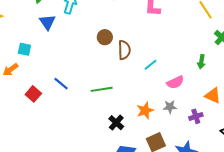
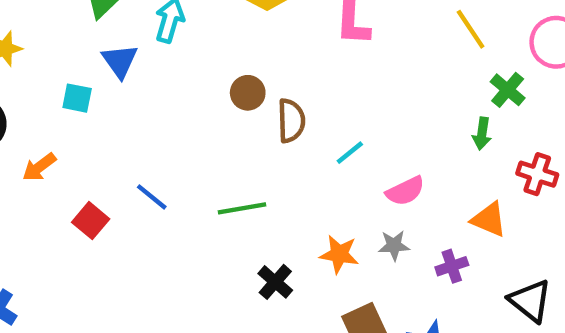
cyan square: (24, 49) -> (77, 98), moved
green arrow: (201, 62) -> (482, 134), moved
orange star: (145, 110) -> (339, 254), turned 30

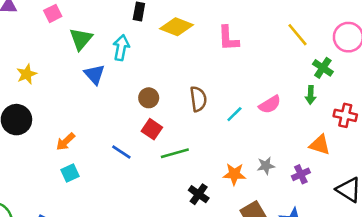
brown circle: (248, 93) -> (149, 98), moved
cyan square: (77, 98) -> (70, 173), moved, turned -30
orange arrow: (39, 167) -> (66, 142), moved
pink semicircle: (405, 191) -> (270, 104), moved
red square: (91, 221) -> (152, 129), moved

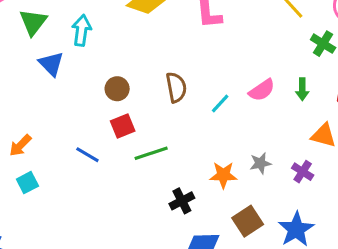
green arrow: (311, 95) -> (302, 89), moved
red square: (152, 129) -> (123, 126), turned 36
purple cross: (301, 174) -> (303, 172), turned -30
black cross: (199, 194) -> (182, 201), turned 30

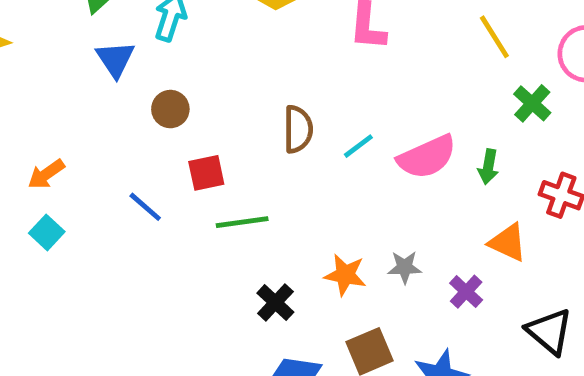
brown circle: (117, 89) -> (170, 109), moved
pink semicircle: (262, 90) -> (427, 157), size x1.4
cyan line: (220, 103) -> (358, 146), moved
cyan square: (27, 183) -> (47, 232), turned -30
black cross: (182, 201) -> (275, 303), turned -30

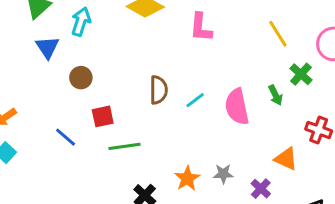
pink semicircle: (427, 157) -> (237, 107), turned 102
green arrow: (488, 167) -> (276, 95), moved, turned -36
orange star: (345, 275) -> (187, 178), turned 30

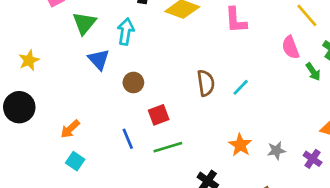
pink semicircle: (237, 107) -> (291, 47), moved, size x0.7
blue line: (66, 137) -> (128, 139), turned 35
green line: (125, 146) -> (168, 147), moved
orange star: (187, 178) -> (240, 145), moved

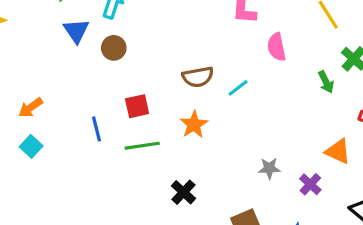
pink semicircle: (291, 47) -> (277, 47), moved
brown circle: (133, 83) -> (114, 48), moved
brown semicircle: (206, 83) -> (198, 77), turned 80
orange star: (240, 145) -> (194, 125), moved

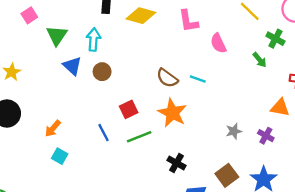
brown semicircle: (198, 77) -> (167, 78), turned 60
cyan line: (238, 88) -> (198, 79), turned 70
orange star: (194, 125) -> (172, 113), size x1.4

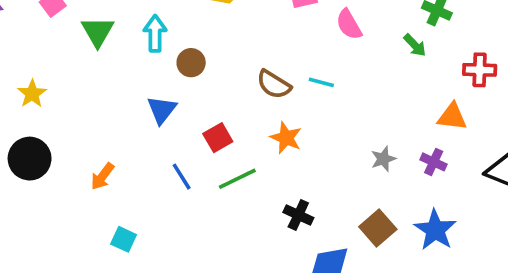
blue triangle: (72, 66) -> (162, 110), moved, turned 30
brown circle: (102, 72) -> (191, 63), moved
orange star: (172, 113) -> (286, 138), size x0.7
cyan square: (60, 156) -> (124, 239), moved

